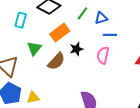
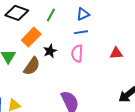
blue triangle: (101, 18) -> (83, 14), moved

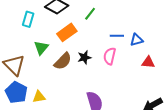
blue triangle: (83, 14) -> (137, 40), moved
black star: (50, 51) -> (84, 57), moved

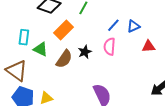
cyan rectangle: (28, 19) -> (24, 37), moved
blue line: (117, 36) -> (113, 25), turned -40
green triangle: (41, 48) -> (41, 49), turned -35

